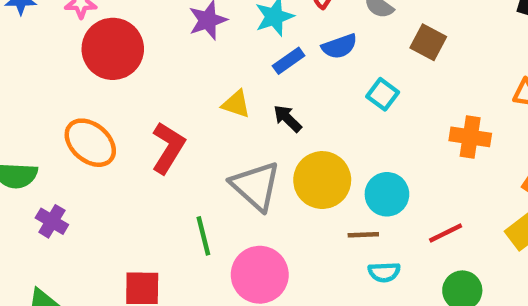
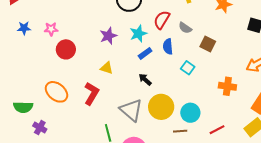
blue semicircle: (339, 46) -> (168, 47), turned 105
red circle: (113, 49) -> (66, 49), size x0.7
yellow triangle: (236, 104) -> (107, 68), moved

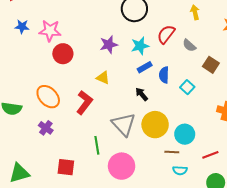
pink star: (51, 29) -> (50, 31), size x1.5
blue semicircle: (168, 47) -> (164, 75), moved
purple cross: (40, 128) -> (46, 128), moved

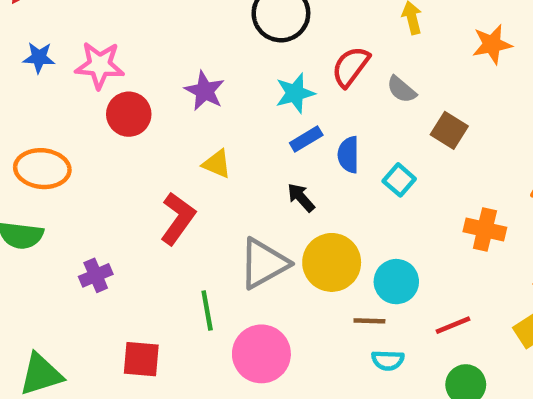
purple star: (109, 45) -> (205, 91), moved, turned -30
orange ellipse: (48, 97) -> (42, 169), moved, turned -40
gray triangle: (124, 124) -> (264, 264), turned 45
purple cross: (46, 128) -> (96, 275), turned 32

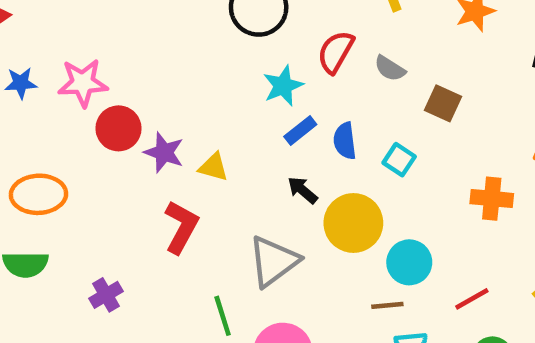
purple star: (205, 91) -> (164, 152), moved
yellow circle: (332, 262) -> (353, 223), moved

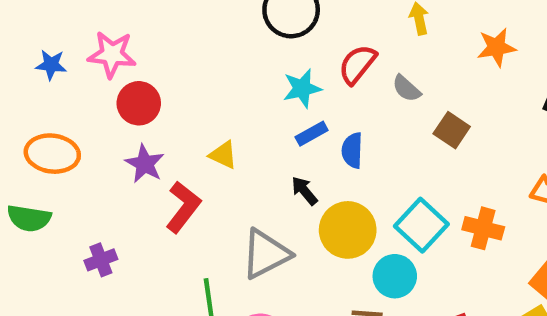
blue star: (21, 83) -> (51, 65), moved
purple star: (164, 152) -> (145, 164), moved
cyan square: (399, 160) -> (421, 225), moved, size x1.6

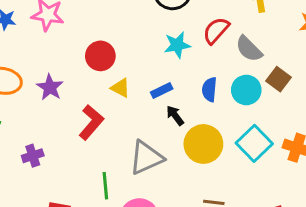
gray semicircle: (406, 88) -> (249, 49), size x1.4
red circle: (139, 103) -> (100, 56), moved
blue rectangle: (312, 134) -> (162, 91), moved
purple star: (145, 164) -> (50, 87), moved
cyan circle: (395, 276) -> (246, 90), moved

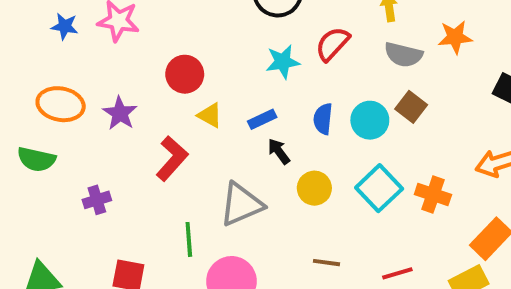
gray semicircle: (249, 49) -> (403, 55), moved, turned -32
yellow circle: (203, 144) -> (314, 188), size x0.7

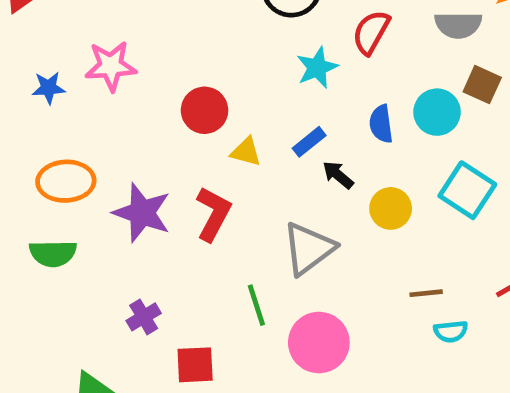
purple star: (120, 113) -> (142, 213), moved, size x1.4
purple cross: (97, 200) -> (144, 317), moved

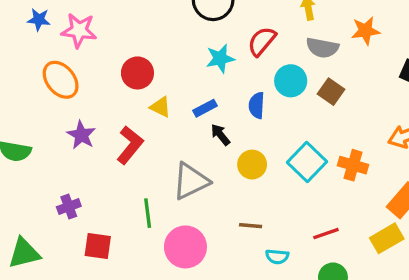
blue star: (49, 88) -> (39, 20), moved
cyan circle: (437, 112) -> (291, 81), moved
orange ellipse: (66, 181) -> (61, 80), moved, turned 42
purple star: (142, 213) -> (81, 135), size x0.7
brown line: (426, 293) -> (251, 226), moved

